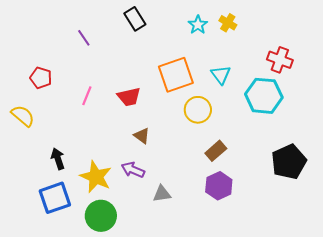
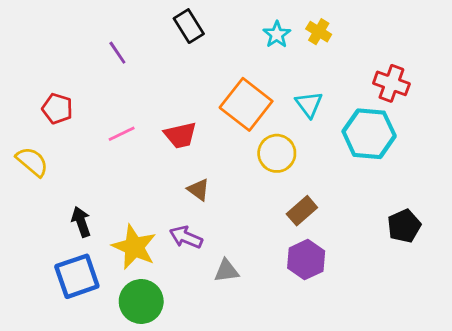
orange square: (176, 75) -> (246, 104), turned -33
pink line: (87, 96) -> (122, 134), turned 42
black pentagon: (289, 162) -> (404, 226), size x0.7

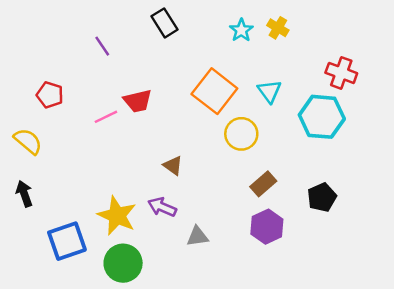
red trapezoid: (180, 135) -> (138, 101), moved
black arrow: (81, 222) -> (24, 194), moved
black pentagon: (404, 226) -> (322, 197), moved

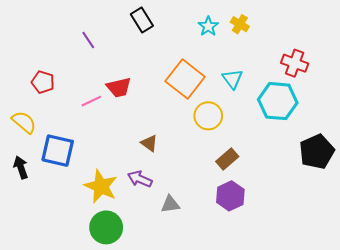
black pentagon: (322, 197) -> (317, 152), moved, size x1.4
blue square: (67, 241) -> (58, 151), moved, turned 32

